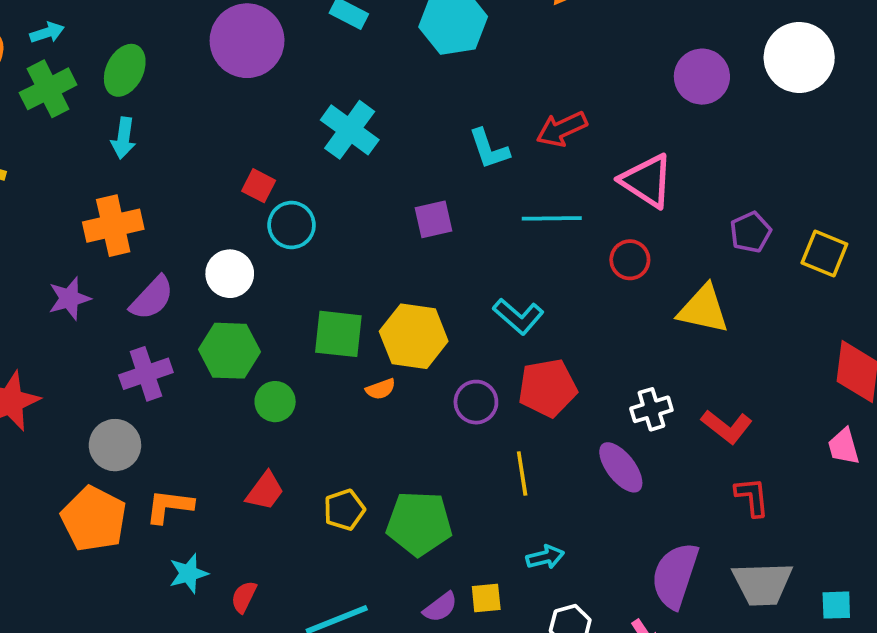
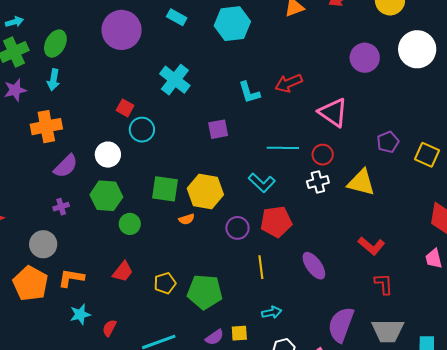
cyan line: (552, 218) -> (283, 148), moved
purple star: (69, 298) -> (15, 90), moved
purple cross: (146, 374) -> (61, 207), size x0.6
white cross: (651, 409) -> (318, 182), moved

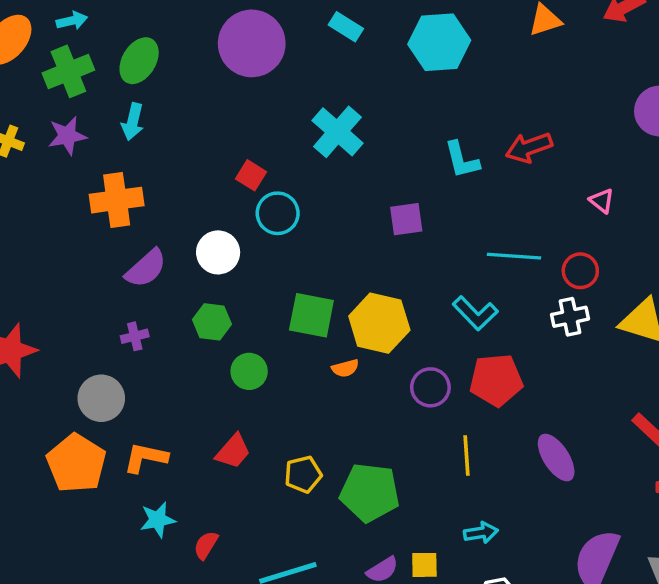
pink triangle: (333, 113) -> (602, 201), size x0.5
green hexagon: (106, 196) -> (212, 322), size x0.7

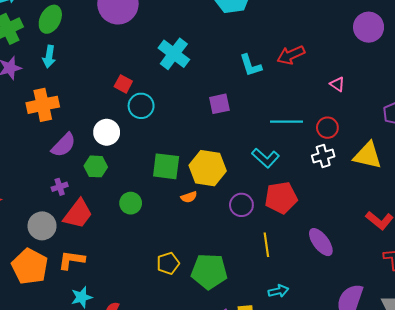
green hexagon: (212, 322) -> (96, 166), moved
red trapezoid: (233, 451) -> (78, 214), moved, size x1.4

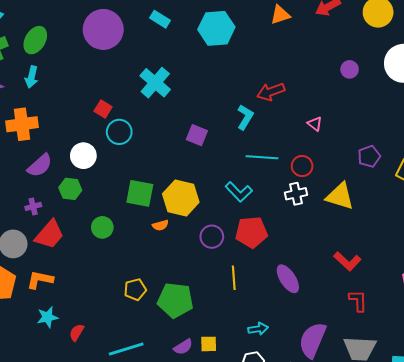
purple circle: (369, 27) -> (350, 69), size x0.6
cyan L-shape: (251, 65) -> (245, 117), moved, turned -135
purple square: (219, 104) -> (197, 135), turned 30
cyan arrow: (278, 291) -> (258, 329), moved

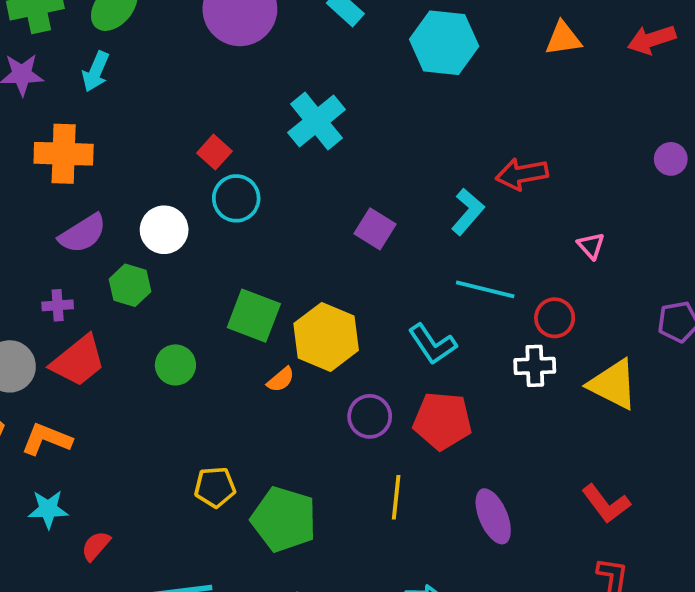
orange semicircle: (160, 225) -> (281, 380), turned -35

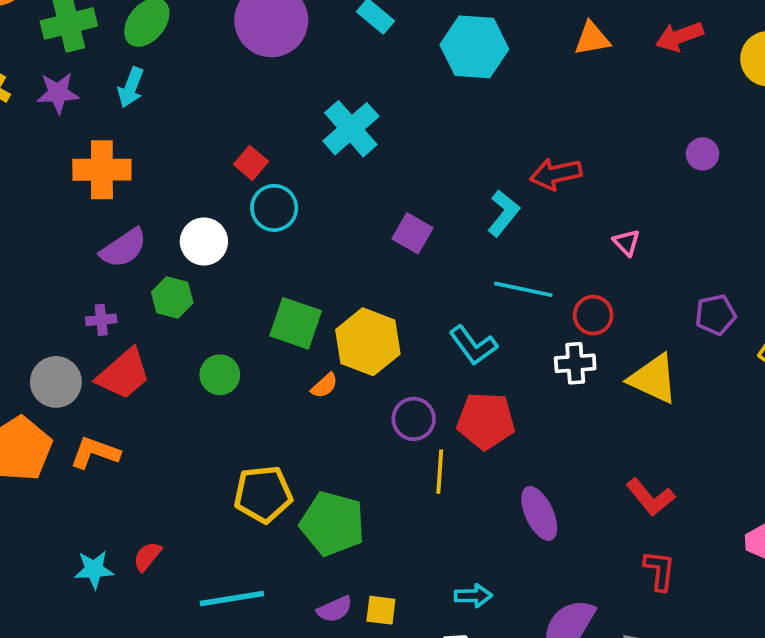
yellow pentagon: (215, 487) -> (263, 494), size x1.4
yellow line: (396, 497) -> (440, 472), moved
cyan star: (48, 509) -> (94, 569), moved

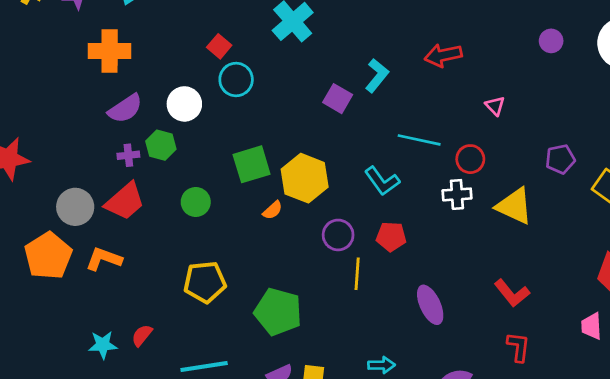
cyan L-shape: (504, 213) -> (377, 75), moved
purple cross: (101, 320) -> (128, 155), moved
green square: (296, 323) -> (252, 164), turned -36
red pentagon: (486, 421) -> (391, 237), size x0.7
yellow pentagon: (263, 494) -> (205, 282), moved

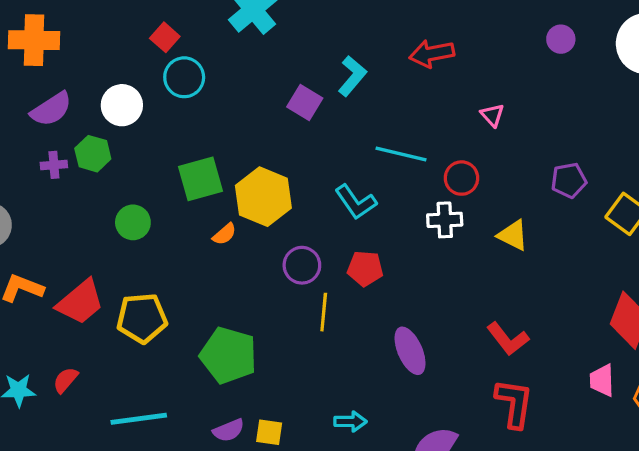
red trapezoid: (125, 201) -> (80, 302), moved
yellow triangle: (514, 206) -> (513, 235), size x0.7
red L-shape: (518, 347) -> (514, 403), size x1.4

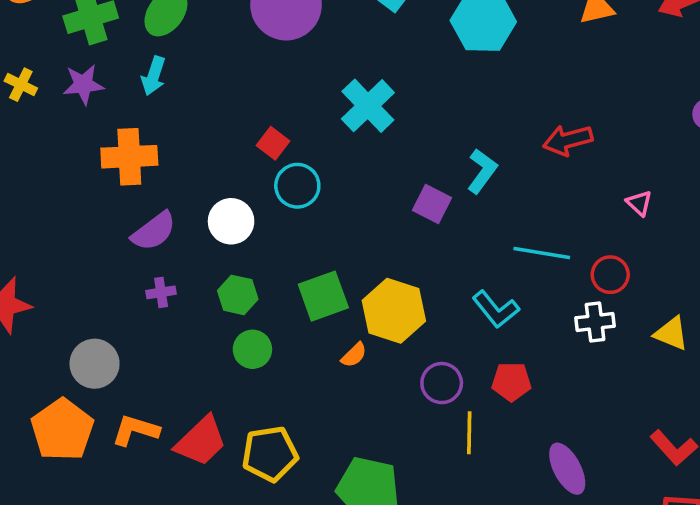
green hexagon: (93, 154) -> (238, 295), moved

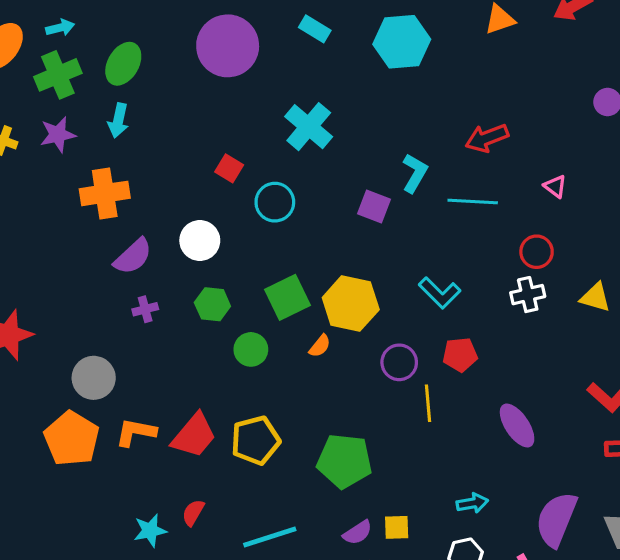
cyan circle: (297, 186) -> (275, 202), moved
cyan line: (542, 253) -> (473, 202), moved
green circle: (252, 349) -> (251, 349), moved

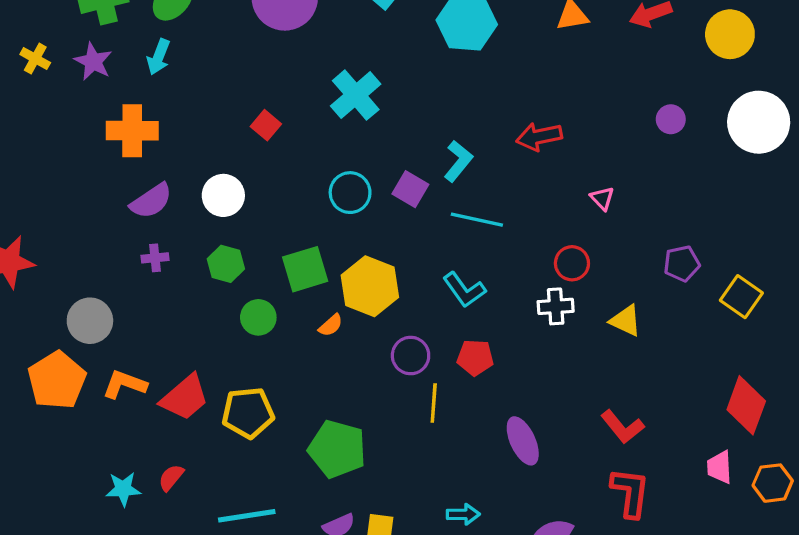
purple star: (58, 135) -> (93, 62), turned 30
cyan circle: (275, 202) -> (350, 193), moved
cyan line: (473, 202) -> (477, 220), moved

